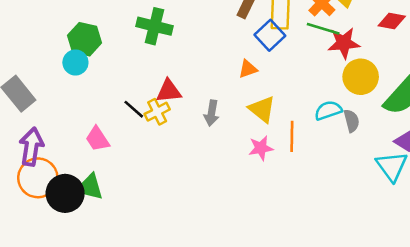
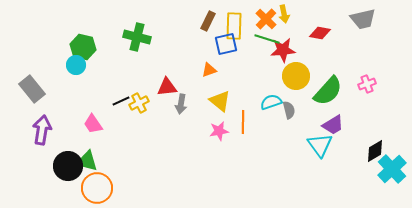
blue square: (270, 35) -> (226, 44), turned 30
red triangle: (169, 91) -> (167, 87), moved
black line: (134, 109) -> (121, 101), turned -66
orange circle: (38, 178) -> (97, 188), moved

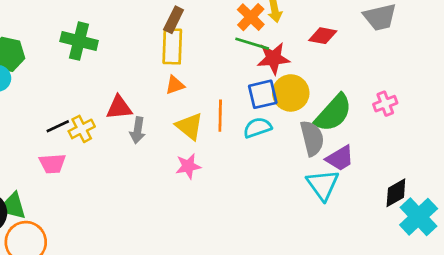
yellow rectangle: (234, 26) -> (172, 46), moved
blue square: (226, 44) -> (263, 94), moved
gray semicircle: (289, 110) -> (312, 138), moved, size x1.5
orange line: (243, 122) -> (220, 116), moved
pink trapezoid: (93, 124) -> (52, 164), moved, turned -60

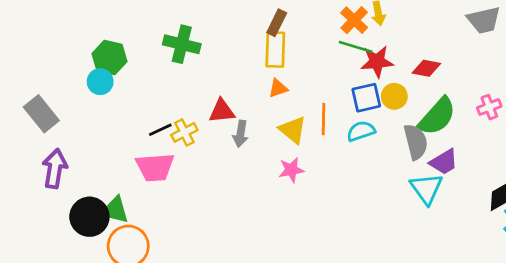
red diamond: (323, 36) -> (426, 68), moved
yellow circle: (291, 93) -> (394, 96), size x0.7
pink trapezoid: (52, 164) -> (155, 167), size x1.4

